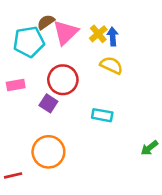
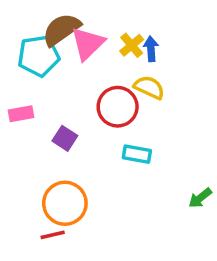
brown semicircle: (46, 22) -> (61, 29), size x1.6
red circle: (63, 80) -> (118, 107), moved
red line: (13, 175) -> (53, 235), moved

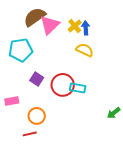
cyan pentagon: (39, 56) -> (21, 50), moved
red circle: (118, 107) -> (63, 85), moved
pink rectangle: (21, 114) -> (12, 101), moved
orange circle: (65, 203) -> (37, 116), size x0.7

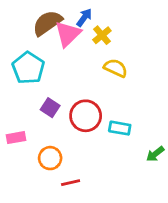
blue arrow: (86, 28) -> (84, 17), moved, turned 40
cyan pentagon: (21, 50) -> (28, 68), turned -30
cyan rectangle: (78, 88) -> (120, 128), moved
red line: (30, 134) -> (71, 183), moved

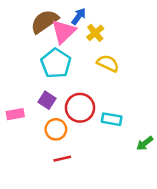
cyan pentagon: (28, 68) -> (56, 63), moved
pink rectangle: (16, 138) -> (15, 114), moved
orange circle: (50, 158) -> (56, 129), moved
red line: (71, 183) -> (62, 159), moved

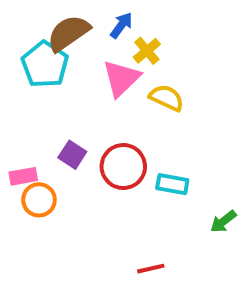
pink triangle: (63, 32) -> (121, 78), moved
cyan pentagon: (56, 63) -> (45, 64), moved
orange circle: (56, 129) -> (39, 200), moved
red line: (62, 159) -> (151, 269), moved

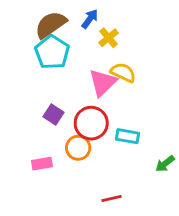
cyan pentagon: (45, 64) -> (52, 52), moved
pink triangle: (121, 78) -> (103, 83), moved
pink rectangle: (23, 176) -> (42, 164), moved
orange circle: (39, 200) -> (78, 148), moved

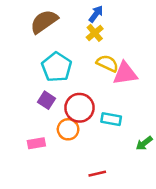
blue arrow: (90, 19) -> (96, 14), moved
cyan pentagon: (52, 52) -> (57, 67), moved
pink triangle: (103, 83) -> (125, 74), moved, turned 36

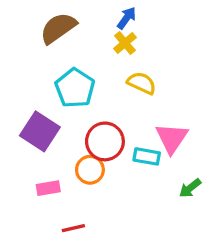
pink triangle: (125, 74) -> (172, 138), moved, turned -48
purple square: (47, 100) -> (40, 131), moved, size x1.6
red line: (97, 174) -> (73, 228), moved

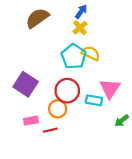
cyan pentagon: (75, 88) -> (74, 56), moved
red line: (73, 228) -> (50, 130), moved

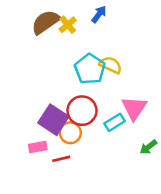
yellow cross: (80, 28) -> (68, 25), moved
purple square: (26, 84) -> (53, 120), moved
cyan rectangle: (94, 100) -> (115, 122), turned -42

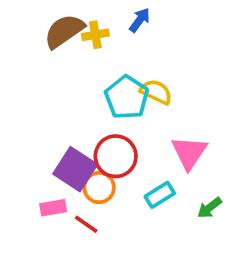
yellow cross: (68, 25) -> (95, 35), turned 30
cyan rectangle: (115, 122) -> (160, 195), moved
red line: (61, 159) -> (86, 224), turned 48

